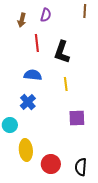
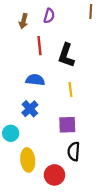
purple square: (77, 118) -> (67, 125), moved
black semicircle: (81, 167) -> (74, 151), moved

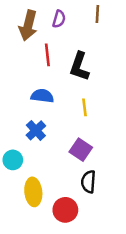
brown line: (91, 12) -> (97, 14), moved
brown arrow: (23, 21) -> (28, 25), size x1.6
purple square: (67, 125) -> (81, 150), turned 36

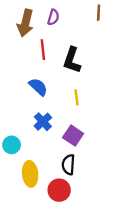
brown line: (97, 14) -> (99, 13), moved
blue semicircle: (42, 96) -> (38, 87), turned 36
blue cross: (36, 130) -> (43, 122), moved
black semicircle: (88, 182) -> (68, 165), moved

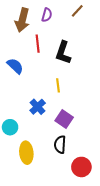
brown line: (99, 13) -> (77, 11), moved, turned 40
blue semicircle: (38, 87) -> (15, 66), moved
yellow line: (77, 97) -> (58, 85), moved
red circle: (59, 190) -> (81, 167), moved

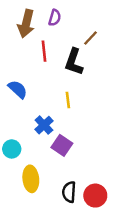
brown line: (77, 11) -> (91, 38), moved
blue semicircle: (15, 66) -> (18, 89), moved
purple square: (64, 119) -> (62, 145), moved
black semicircle: (60, 145) -> (69, 192), moved

